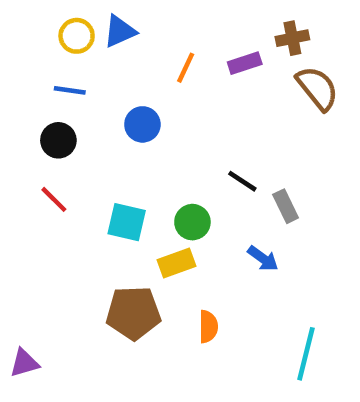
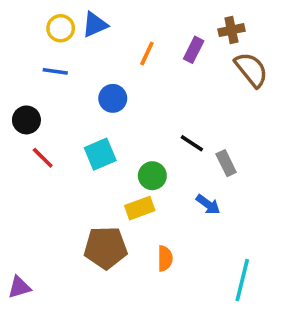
purple rectangle: (245, 63) -> (194, 50), turned -45
black circle: (58, 140) -> (26, 120), moved
cyan square: (127, 222) -> (100, 154), moved, turned -36

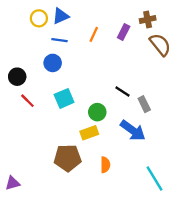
blue line: (55, 71) -> (60, 40), moved
blue circle: (113, 98) -> (53, 63), moved
blue arrow: (208, 204) -> (133, 130), size x1.6
cyan line: (242, 280) -> (154, 178), turned -45

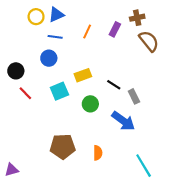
yellow rectangle: (89, 133) -> (83, 75), moved

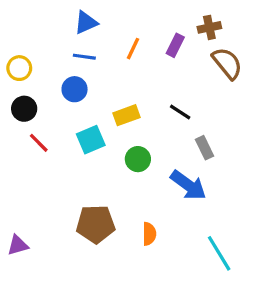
yellow circle: (36, 17) -> (19, 68), moved
black line: (114, 85) -> (180, 112), moved
purple triangle: (12, 170) -> (18, 245), moved

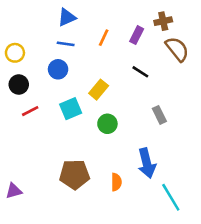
black line: (180, 112) -> (140, 72), moved
yellow rectangle: (127, 115) -> (99, 90), turned -30
red line: (39, 143) -> (30, 111), turned -72
blue arrow: (188, 185) -> (147, 163), moved, turned 40

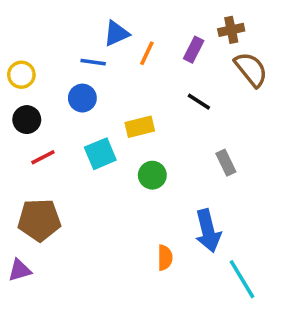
blue triangle: (67, 17) -> (116, 33), moved
yellow rectangle: (99, 90) -> (140, 127), turned 36
brown pentagon: (74, 174) -> (39, 220), moved

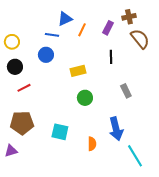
black line: (199, 102) -> (111, 57), turned 56
cyan square: (100, 154) -> (60, 132), moved, turned 36

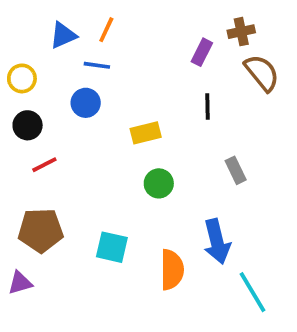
blue triangle: (65, 19) -> (63, 35), moved
orange line: (82, 30) -> (106, 30), moved
orange semicircle: (92, 144) -> (172, 270), size x1.5

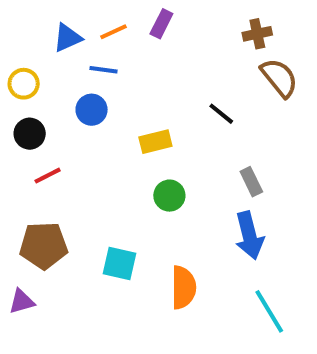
orange line: (106, 30) -> (113, 32), turned 40
purple rectangle: (202, 52) -> (161, 24), moved
black line: (207, 107) -> (221, 114), turned -50
blue arrow: (217, 242) -> (249, 236), moved

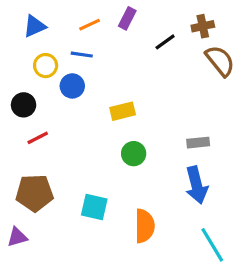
blue triangle: (68, 38) -> (35, 26), moved
yellow circle: (24, 84) -> (46, 66), moved
black line: (221, 114) -> (165, 42), moved, turned -75
gray rectangle: (251, 182) -> (198, 143), turned -70

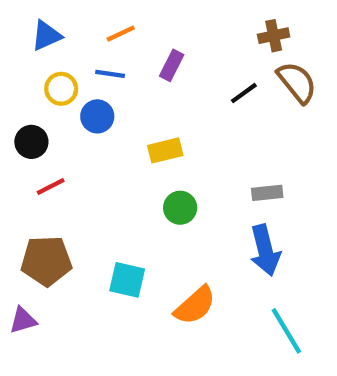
purple rectangle: (127, 18) -> (172, 65), moved
black line: (165, 42) -> (244, 93), moved
orange semicircle: (145, 226) -> (195, 305), turned 48

